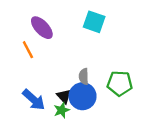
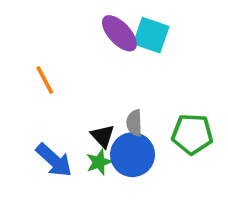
purple ellipse: (42, 28) -> (119, 33), moved
black triangle: (64, 96) -> (103, 136), moved
green star: (62, 110) -> (99, 162), moved

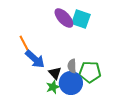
green pentagon: (192, 134) -> (90, 72), moved
blue arrow: (54, 160) -> (35, 59), moved

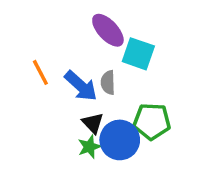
cyan square: (81, 19) -> (138, 54), moved
blue arrow: (35, 59) -> (81, 86), moved
gray semicircle: (72, 66) -> (108, 83), moved

